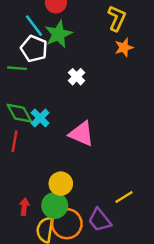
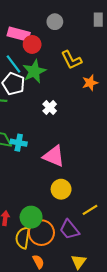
yellow L-shape: (117, 18) -> (71, 60), moved, turned 130
cyan cross: (40, 118) -> (19, 143), turned -35
yellow circle: (61, 184) -> (61, 189), moved

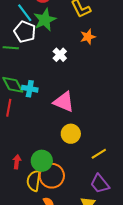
orange star: (90, 83) -> (88, 37), moved
purple trapezoid: (69, 230) -> (100, 184), moved

